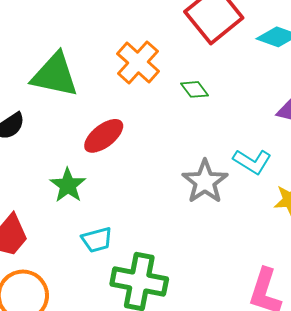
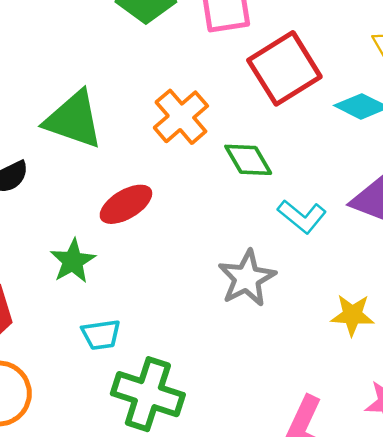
green diamond: (195, 89) -> (248, 160), size x1.4
cyan L-shape: (252, 161) -> (302, 216), moved

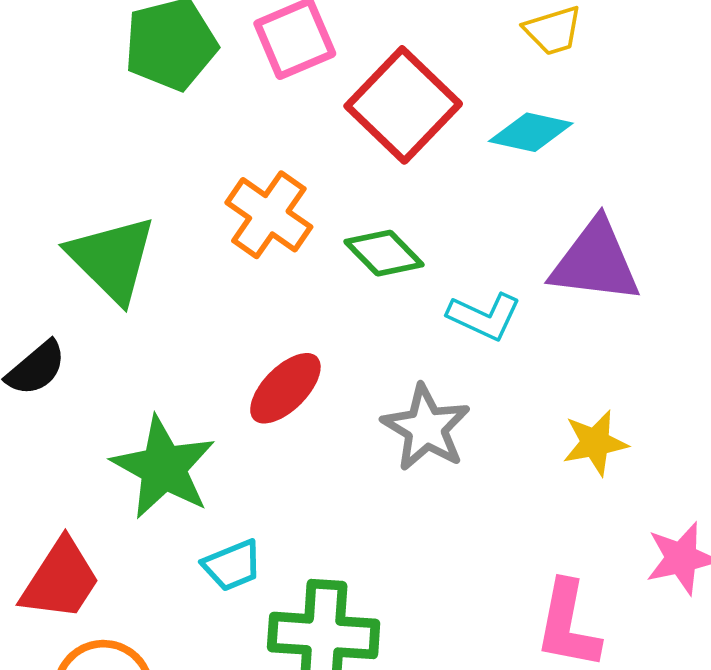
green triangle: (74, 120) -> (112, 259), turned 40
red ellipse: (126, 204) -> (285, 388), moved
green star: (73, 261) -> (163, 468), size x1.5

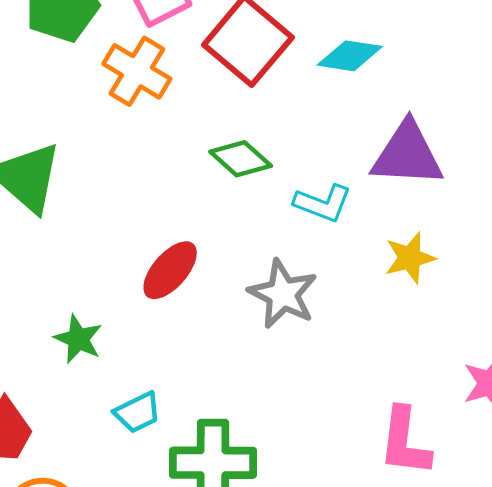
orange cross: (269, 215) -> (137, 71), moved
yellow star: (595, 443) -> (410, 258), moved
green star: (163, 468) -> (78, 339), size x0.6

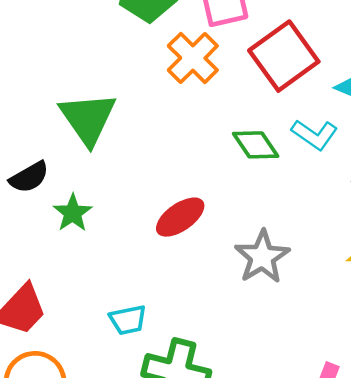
cyan L-shape: (323, 203) -> (315, 135), moved
green star: (78, 339) -> (73, 213), moved

